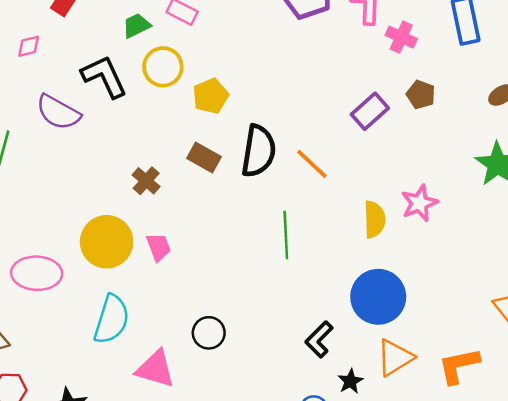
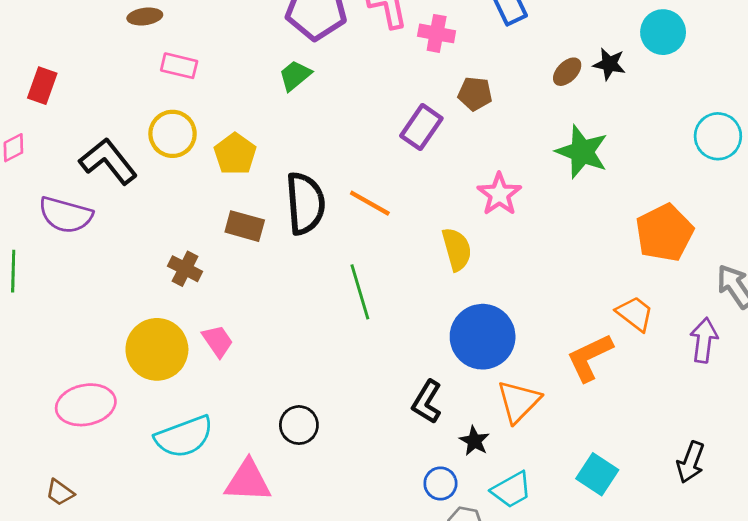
green trapezoid: (136, 26) -> (295, 75), moved
pink star: (419, 203) -> (499, 194), moved
cyan semicircle: (111, 319) -> (184, 437), turned 66
orange L-shape: (459, 366) -> (590, 357), moved

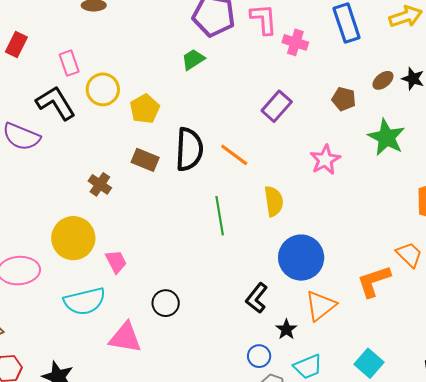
pink rectangle: (179, 66) -> (69, 63), moved, turned 50
brown pentagon: (475, 94) -> (344, 99), moved
yellow semicircle: (457, 249) -> (274, 201), moved
pink trapezoid: (218, 341) -> (116, 262), moved

